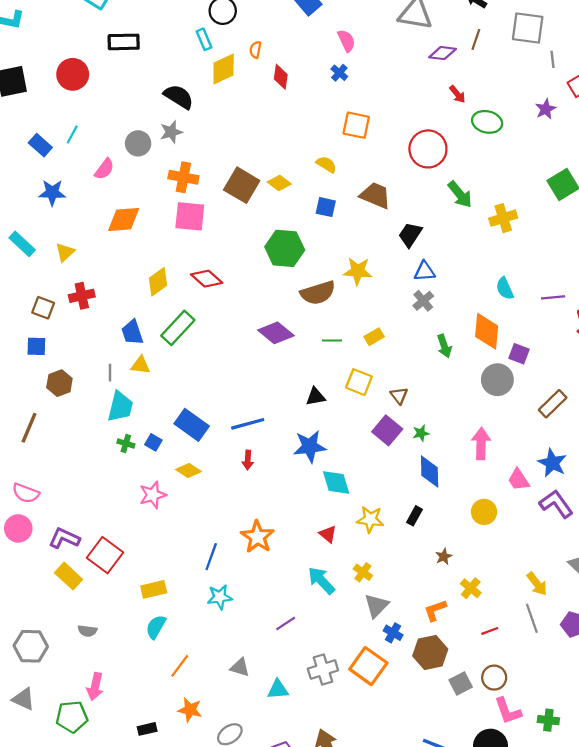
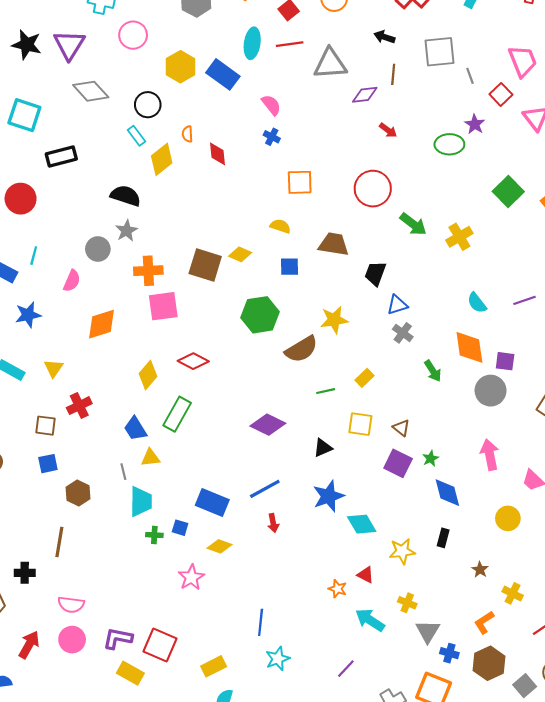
green ellipse: (487, 122) -> (449, 144), moved
purple diamond: (276, 333) -> (268, 425), moved
orange star: (257, 537) -> (337, 589), moved, size x0.6

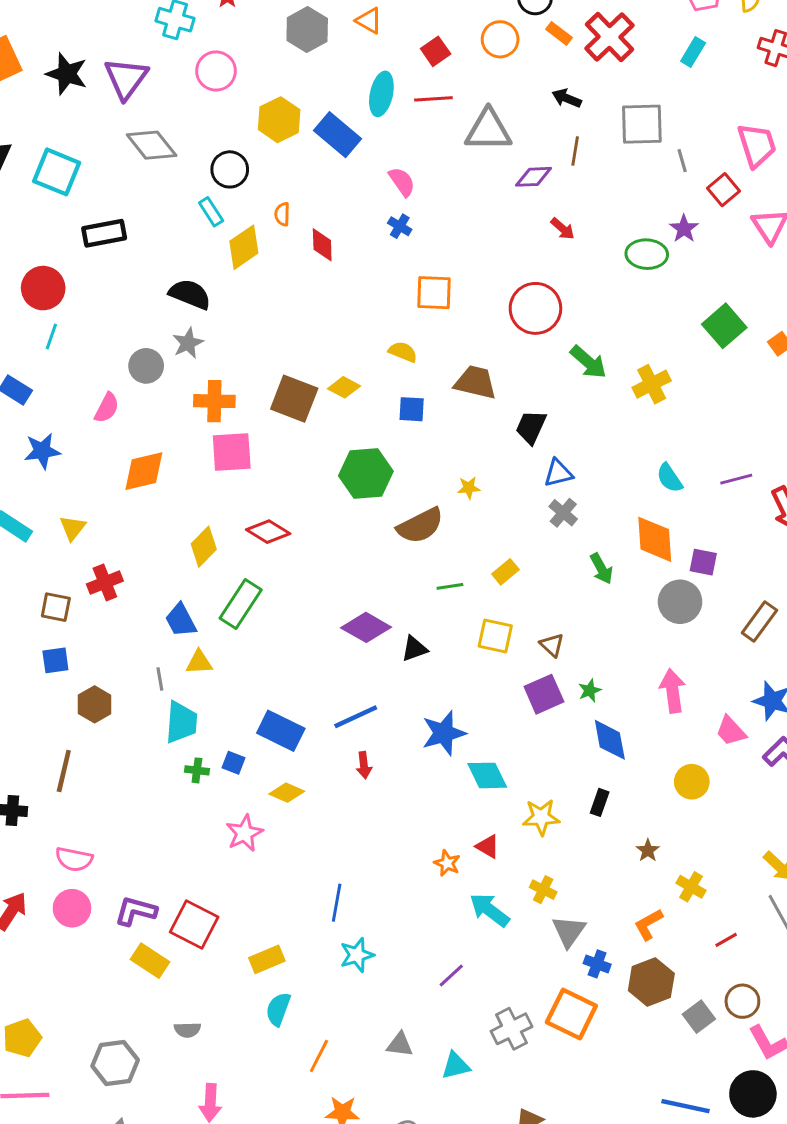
cyan line: (34, 256) -> (51, 337), moved
yellow star: (334, 320) -> (469, 488), size x0.6
black triangle: (323, 448) -> (414, 649), moved
purple square: (398, 463) -> (544, 694), turned 36

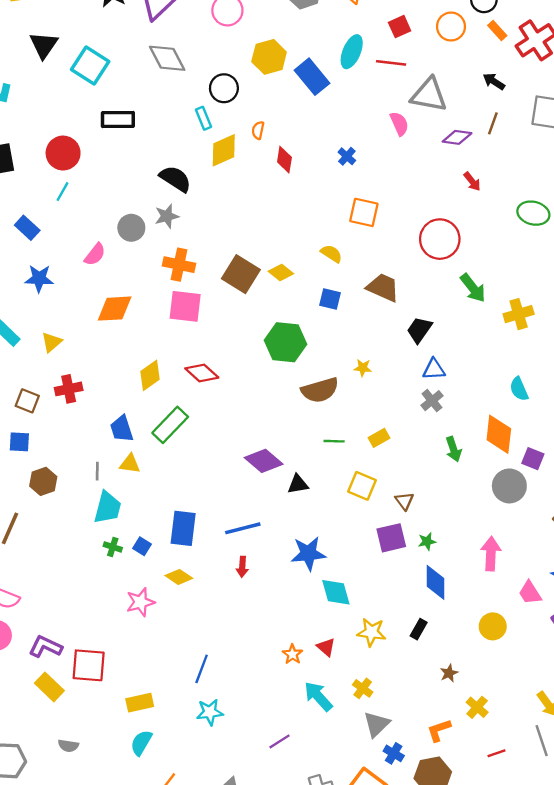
pink semicircle: (402, 182) -> (399, 124), moved
blue rectangle: (281, 731) -> (183, 528), turned 60
red square: (194, 924) -> (89, 665), turned -33

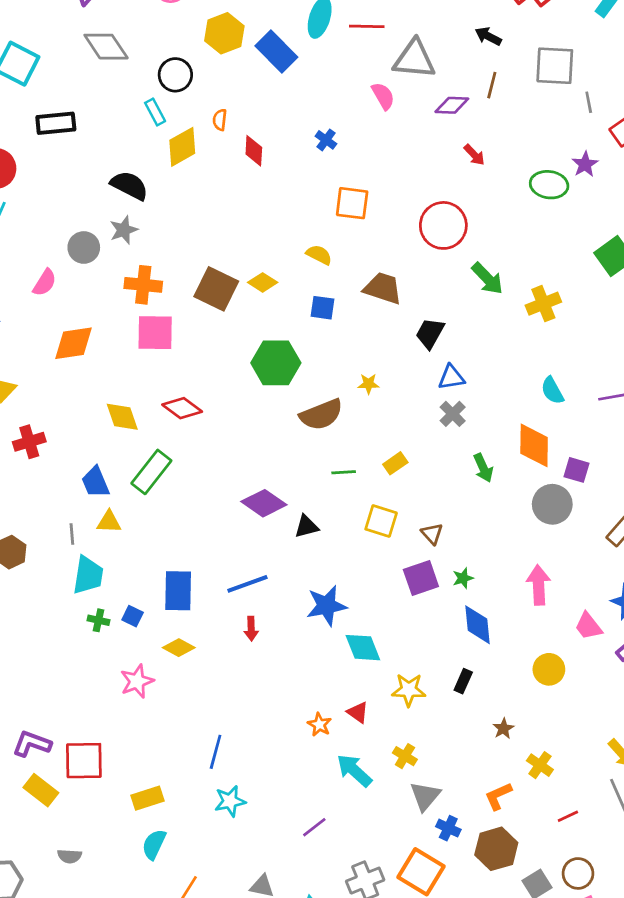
yellow diamond: (150, 375) -> (122, 417), turned -68

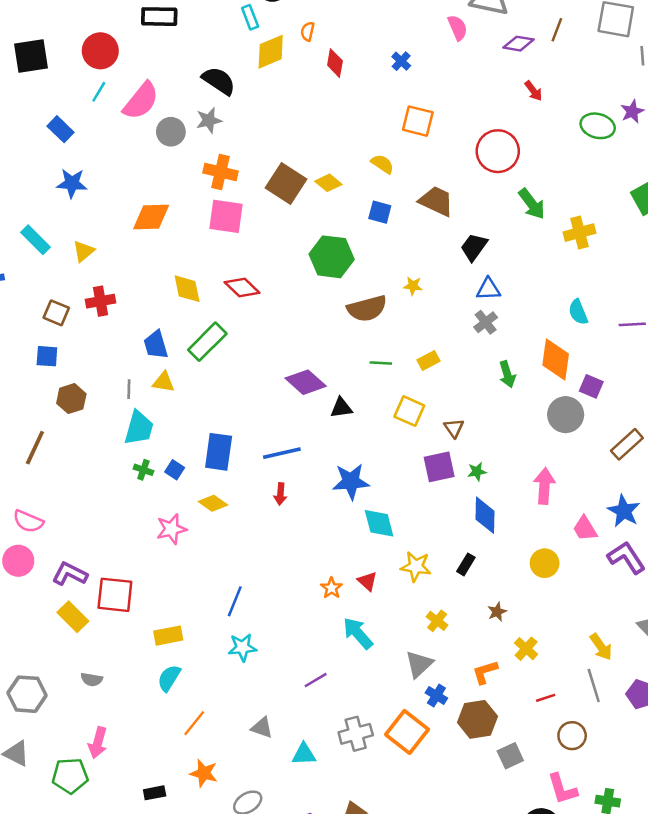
pink semicircle: (45, 283) -> (141, 101), moved, size x1.6
yellow cross: (405, 756) -> (437, 621), moved
brown circle: (578, 873) -> (572, 736), moved

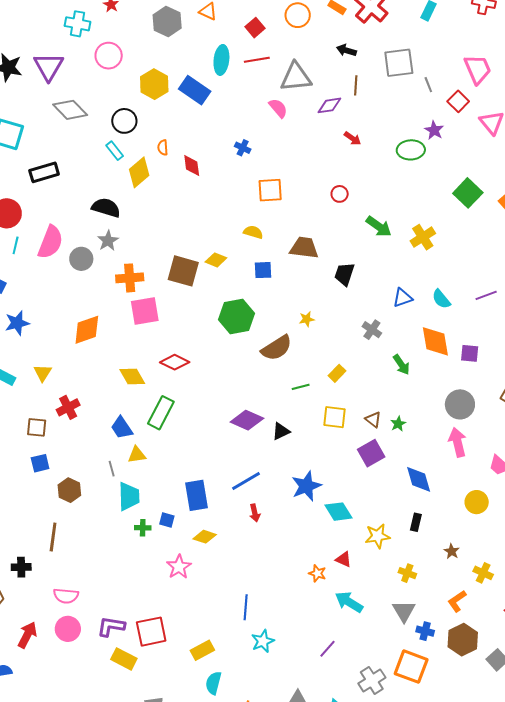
red circle: (498, 151) -> (340, 194), size x0.5
blue triangle: (488, 289) -> (403, 298), moved
gray circle: (566, 415) -> (460, 404), moved
green star: (477, 472) -> (398, 424), moved

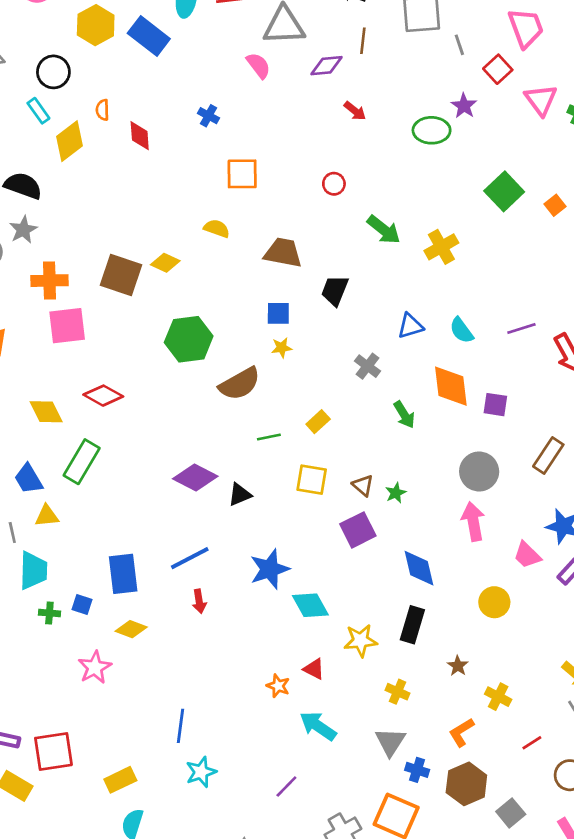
blue square: (263, 270) -> (278, 313), moved
black rectangle: (416, 522) -> (412, 625), size x1.5

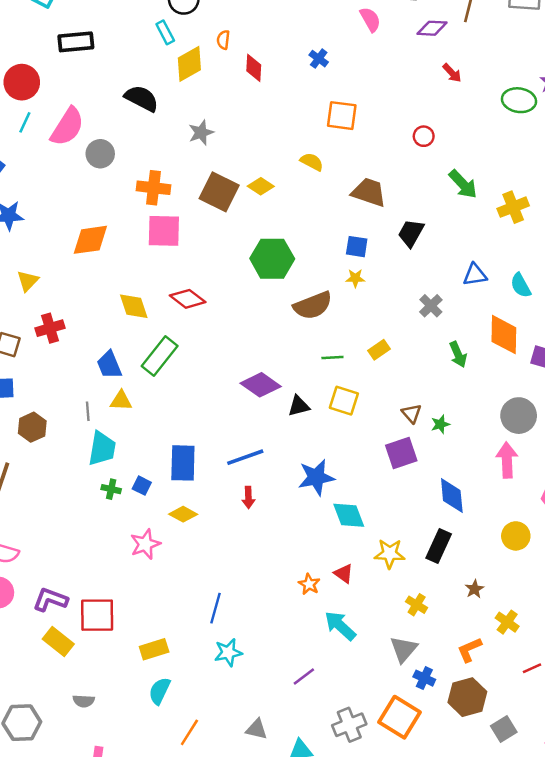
gray star: (23, 230) -> (201, 133), moved
yellow square: (312, 480) -> (344, 401), moved

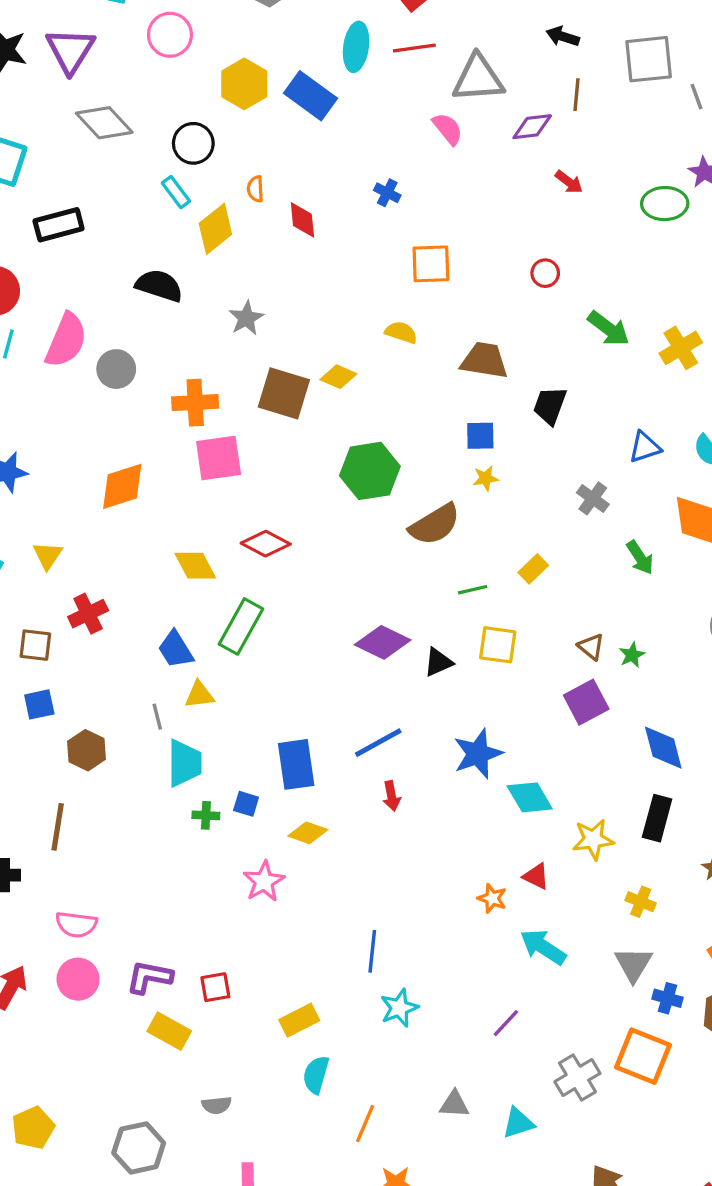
red square: (97, 615) -> (215, 987), size x0.6

